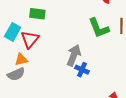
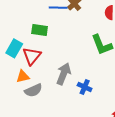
gray arrow: (74, 55) -> (64, 74), moved
gray semicircle: (16, 74) -> (33, 90), moved

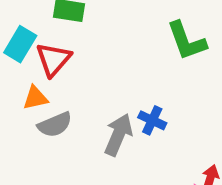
gray arrow: (64, 74) -> (118, 135), moved

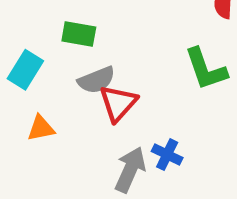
red triangle: (53, 59) -> (118, 103), moved
gray semicircle: (55, 125) -> (96, 80), moved

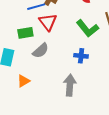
red triangle: (118, 103) -> (48, 22), moved
blue cross: (167, 155) -> (81, 56), moved

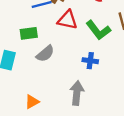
red triangle: (48, 22) -> (67, 20), moved, turned -42
orange triangle: (23, 81) -> (32, 102), moved

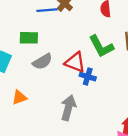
red triangle: (67, 20) -> (75, 62), moved
orange triangle: (32, 102) -> (19, 97), moved

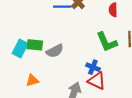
green rectangle: (29, 38) -> (35, 45), moved
red triangle: (75, 62) -> (97, 81), moved

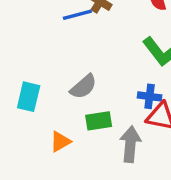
green rectangle: (35, 45) -> (99, 121), moved

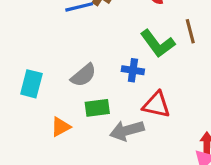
blue cross: (150, 96) -> (133, 70), moved
gray arrow: (130, 144) -> (127, 131), turned -112

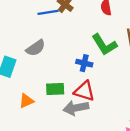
gray semicircle: (84, 75) -> (36, 48), moved
red triangle: (156, 105) -> (84, 91), moved

